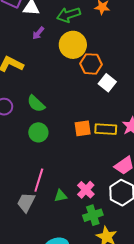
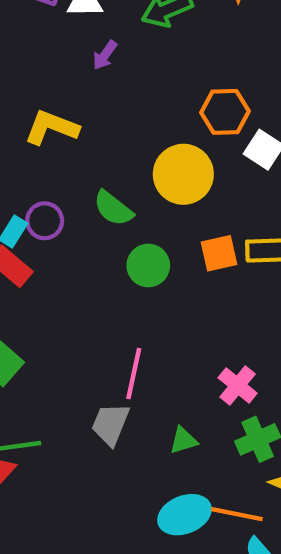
yellow circle: (73, 45) -> (183, 174), moved
green circle: (38, 132) -> (148, 265), moved
green triangle: (61, 196) -> (183, 440), moved

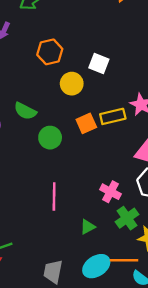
orange hexagon: (225, 112) -> (50, 52), moved
yellow circle: (183, 174) -> (72, 84), moved, size x0.7
gray trapezoid: (110, 424) -> (53, 272), moved

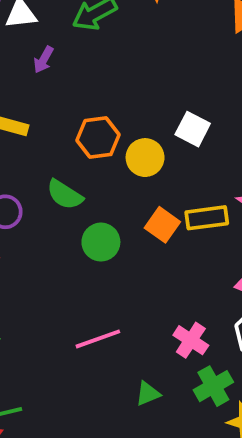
orange hexagon: (50, 52) -> (98, 138), moved
orange square: (86, 123) -> (162, 225), turned -36
pink line: (54, 197) -> (98, 339), turned 64

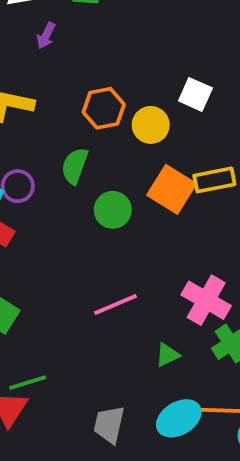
green semicircle: (65, 195) -> (75, 166), turned 81
orange square: (162, 225) -> (172, 189), size x1.4
pink cross: (191, 340) -> (206, 300), size x1.4

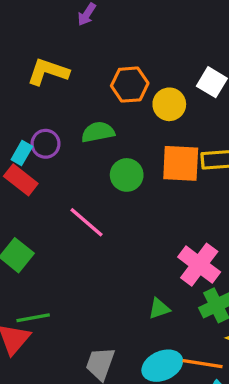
green semicircle: (75, 166) -> (98, 132), turned 52
orange square: (172, 189) -> (181, 163), turned -36
pink line: (116, 304) -> (87, 222), moved, turned 57

